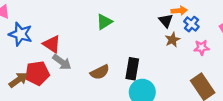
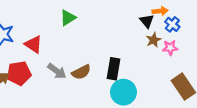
green triangle: (104, 22) -> (68, 18), moved
pink star: (202, 48) -> (170, 48), moved
gray arrow: (62, 62) -> (57, 71), moved

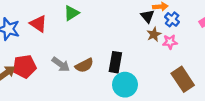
red triangle: (33, 44) -> (38, 24), moved

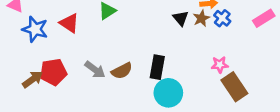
black triangle: (147, 16) -> (181, 18), moved
brown star: (154, 34) -> (201, 18), moved
pink star: (170, 42) -> (220, 65), moved

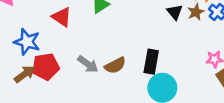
blue star: (35, 29) -> (27, 42), moved

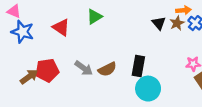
blue star: (27, 42) -> (23, 32), moved

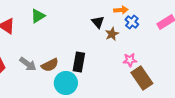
brown star: (177, 23) -> (112, 34), moved
cyan circle: (148, 89) -> (66, 83), moved

